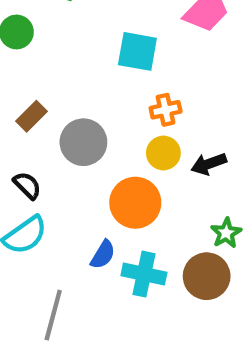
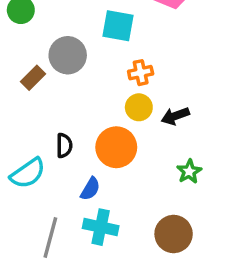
gray circle: (83, 142) -> (68, 55), moved
black semicircle: (27, 185) -> (64, 145), moved, turned 45
cyan cross: (144, 274) -> (101, 227), moved
brown circle: (207, 276) -> (174, 234), moved

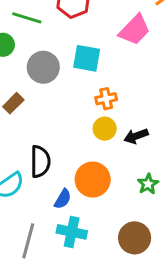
gray circle: (68, 55) -> (43, 67), moved
black semicircle: (64, 145) -> (40, 162), size x1.5
orange circle: (116, 147) -> (93, 180), moved

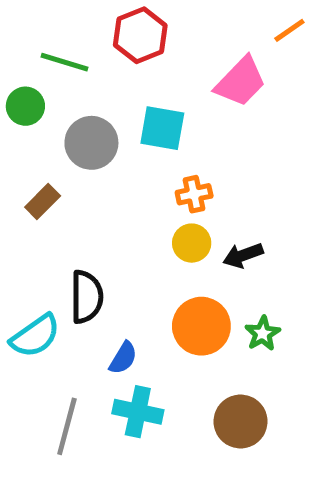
orange circle: (93, 180) -> (201, 326), moved

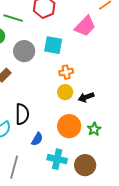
cyan cross: (138, 412) -> (57, 159), moved

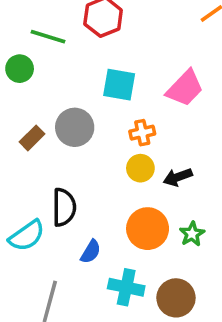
pink trapezoid: (85, 26) -> (185, 88), moved
gray circle: (24, 51) -> (75, 127), moved

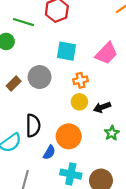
orange circle: (148, 229) -> (69, 136), moved
green star: (192, 234) -> (112, 133), moved

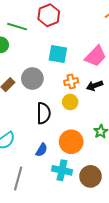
black arrow: (102, 107) -> (95, 86), moved
black semicircle: (33, 126) -> (44, 113), moved
orange circle: (69, 136) -> (71, 142), moved

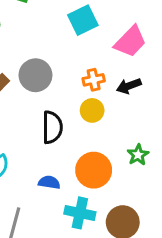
cyan square: (58, 54) -> (83, 20), moved, turned -36
blue semicircle: (42, 150) -> (49, 182), turned -112

